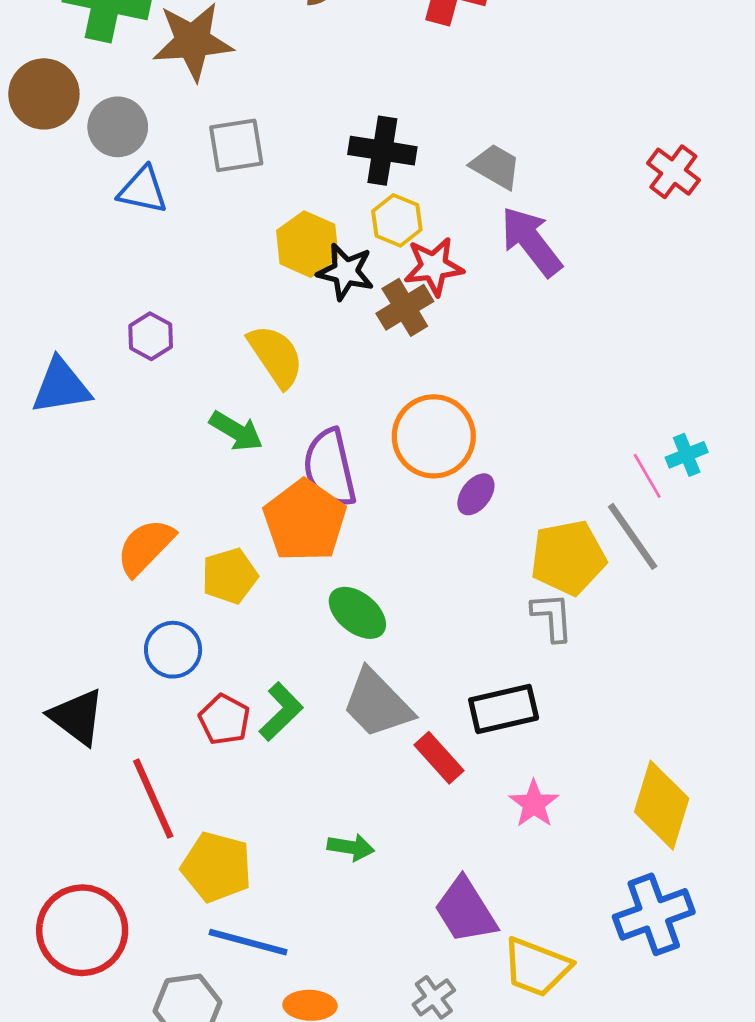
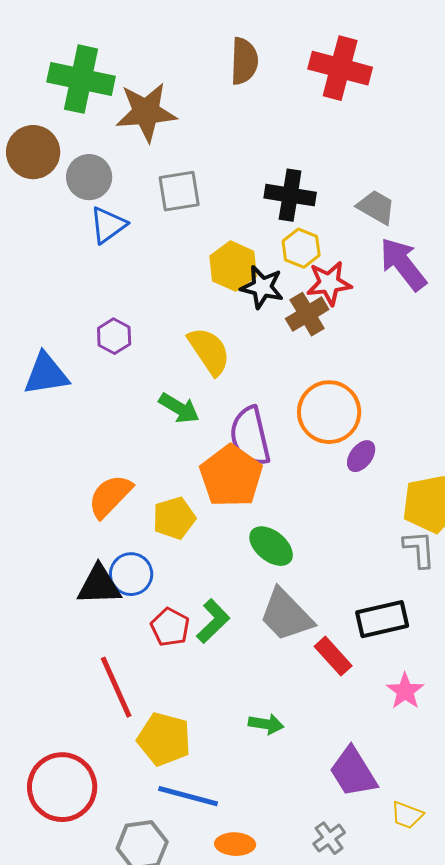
blue triangle: (143, 190) -> (108, 225), turned -48
black triangle: (77, 717) -> (99, 585), moved, turned -39
yellow trapezoid: (537, 967) -> (407, 815), size x0.6

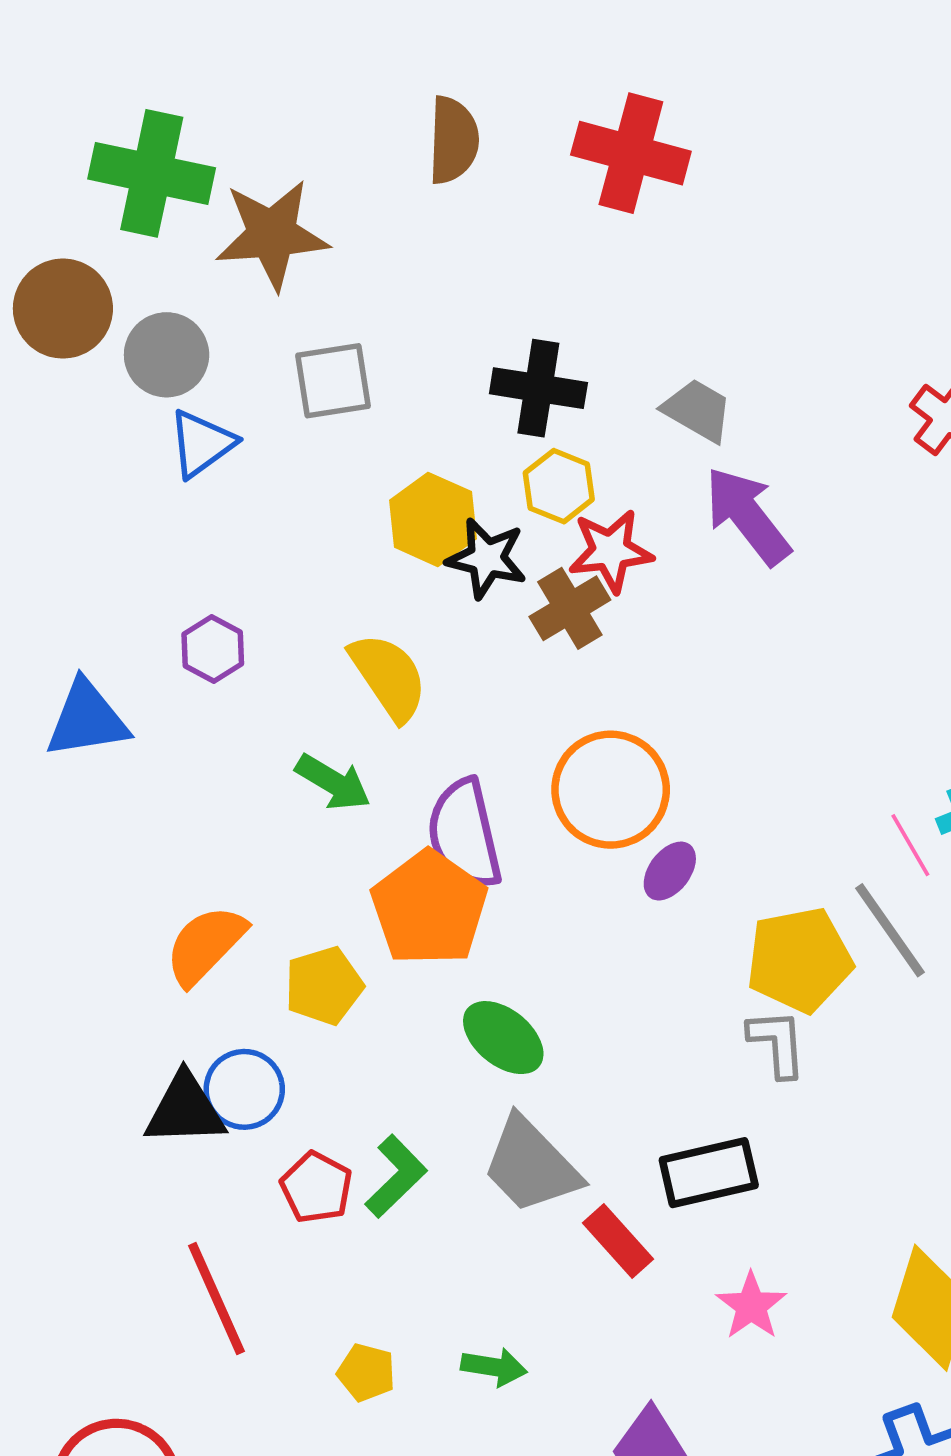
yellow pentagon: (164, 739) -> (366, 1372), moved, size x0.6

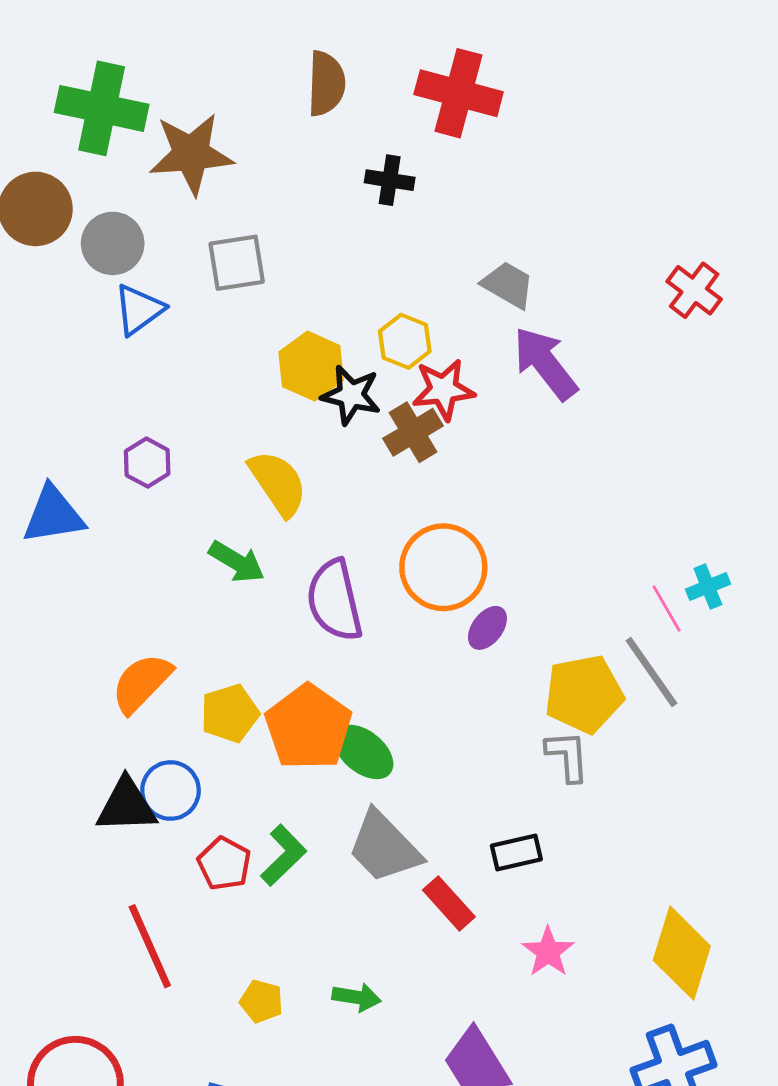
black cross: (538, 388) -> (390, 180), moved, size x0.7
orange pentagon: (429, 908) -> (308, 727), moved
black rectangle: (709, 1173) -> (516, 853), size x0.7

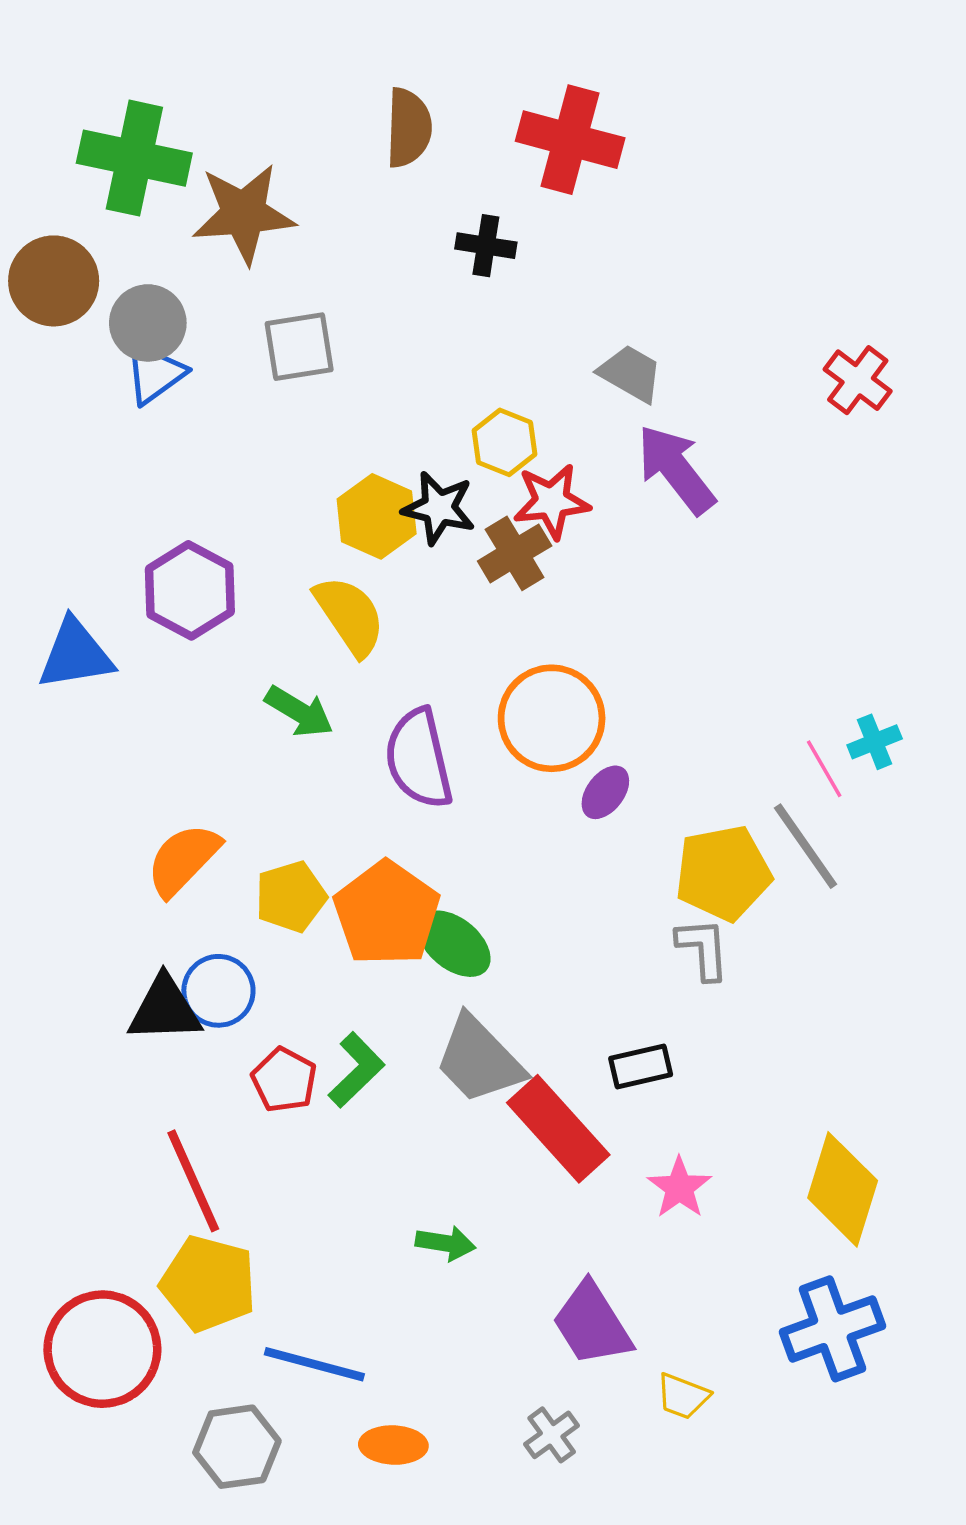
blue triangle: (139, 310) -> (155, 373), moved
yellow hexagon: (311, 366) -> (377, 516), moved
purple hexagon: (147, 463) -> (190, 590), size x1.6
red rectangle: (449, 903) -> (558, 1129), size x1.6
yellow pentagon: (261, 1001) -> (208, 1284), moved, size x1.8

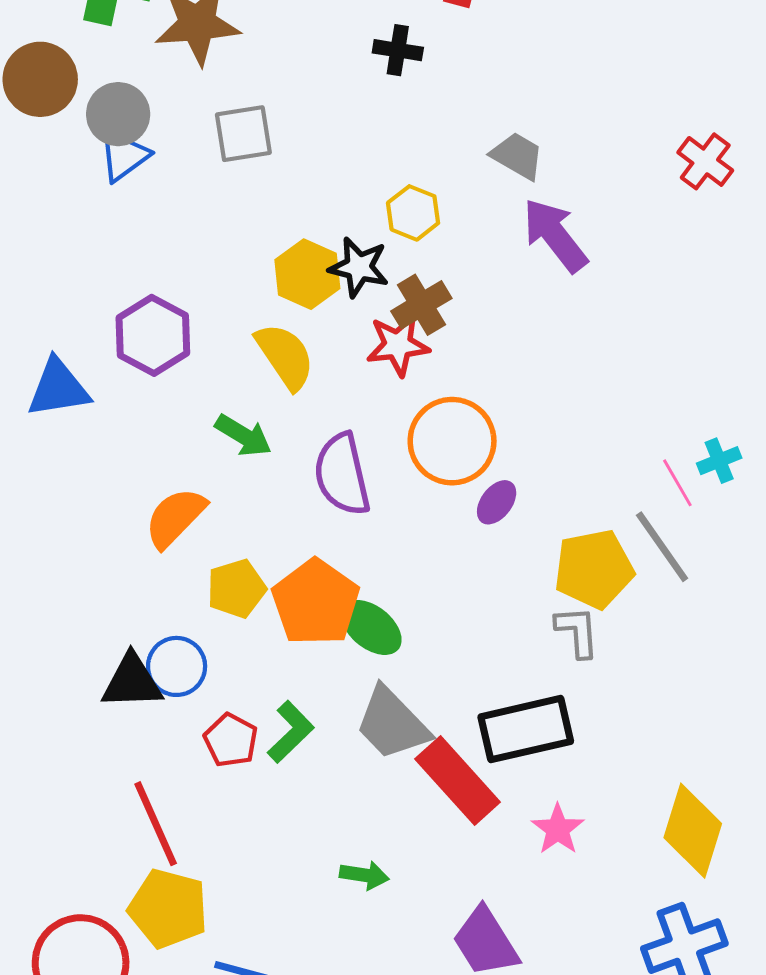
red star: (552, 501) -> (398, 345), moved
orange semicircle: (183, 860) -> (175, 518), moved
black rectangle: (641, 1067) -> (526, 729), size x1.8

